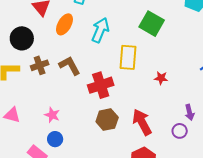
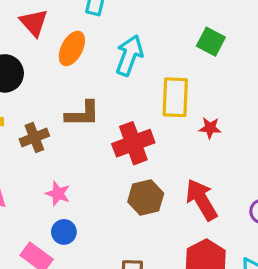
green square: (152, 24) -> (211, 42), size x0.7
brown cross: (40, 65) -> (34, 138), moved
brown L-shape: (70, 66) -> (83, 114), turned 120
red star: (161, 78) -> (210, 128), moved

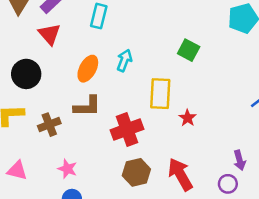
orange ellipse: (72, 48) -> (88, 69), moved
cyan arrow: (129, 55) -> (124, 60), size x0.7
red star: (210, 128) -> (187, 118), turned 30

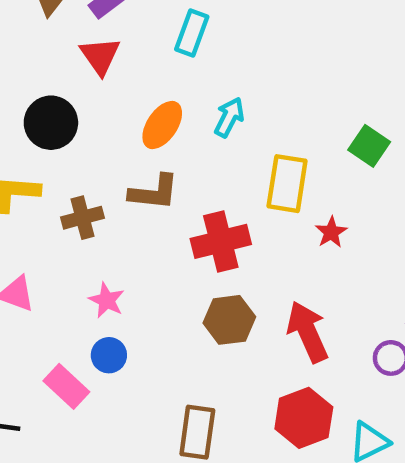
green square: (189, 50) -> (369, 146), moved

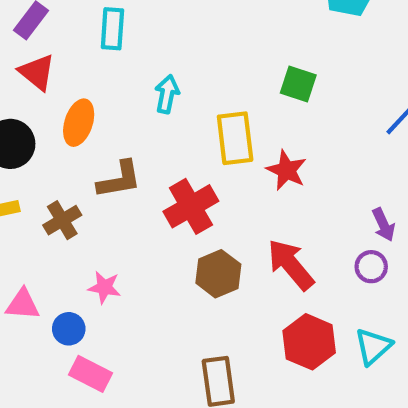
orange ellipse: (162, 125) -> (79, 123), moved
red star: (331, 232) -> (286, 170), size x1.4
blue circle: (109, 355) -> (69, 329), moved

